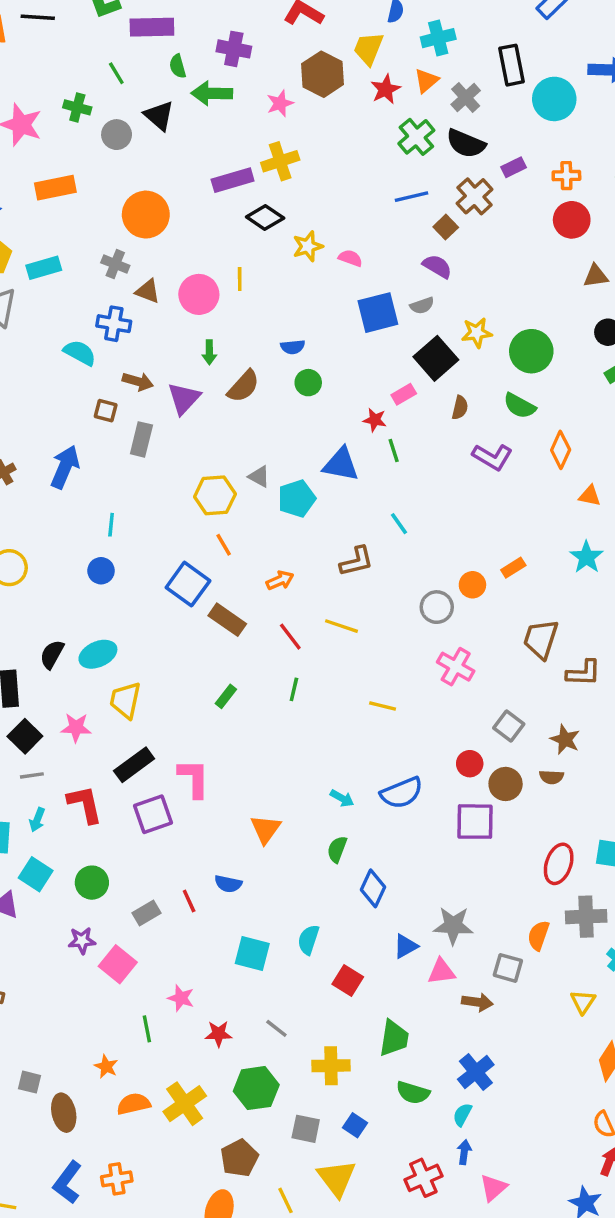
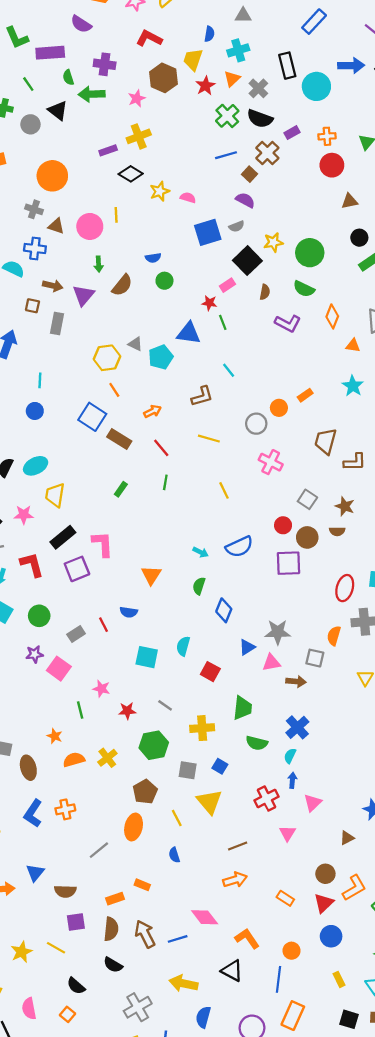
purple rectangle: (233, 180) -> (108, 150), size x0.7
yellow line: (341, 626) -> (209, 439), moved
yellow line: (383, 706) -> (224, 490), turned 54
yellow cross: (185, 1104) -> (107, 758), size x0.7

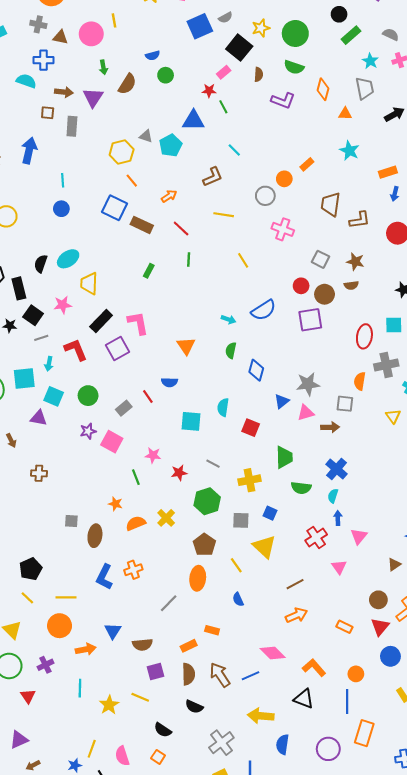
brown ellipse: (28, 768) -> (95, 536), turned 30

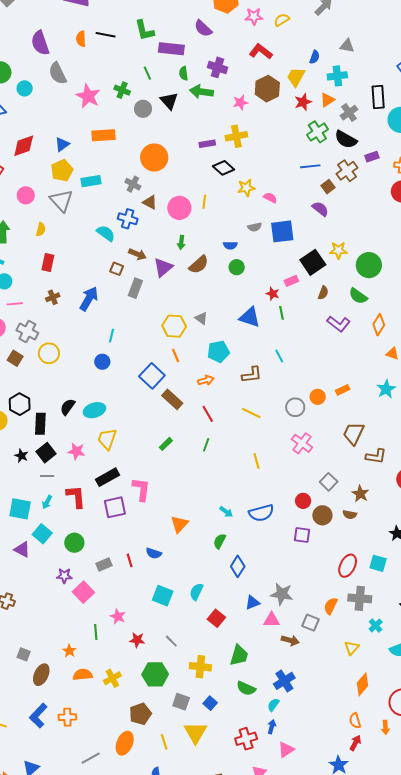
gray semicircle: (225, 18) -> (255, 227), moved
cyan pentagon: (171, 145) -> (218, 352), moved
purple square: (310, 320) -> (302, 535), size x0.7

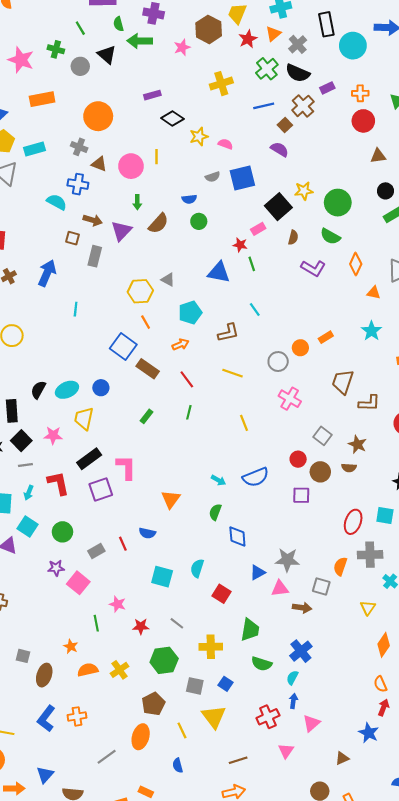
yellow cross: (236, 136) -> (221, 84), moved
blue circle: (102, 362) -> (101, 388), moved
blue diamond: (238, 566) -> (237, 536), turned -30

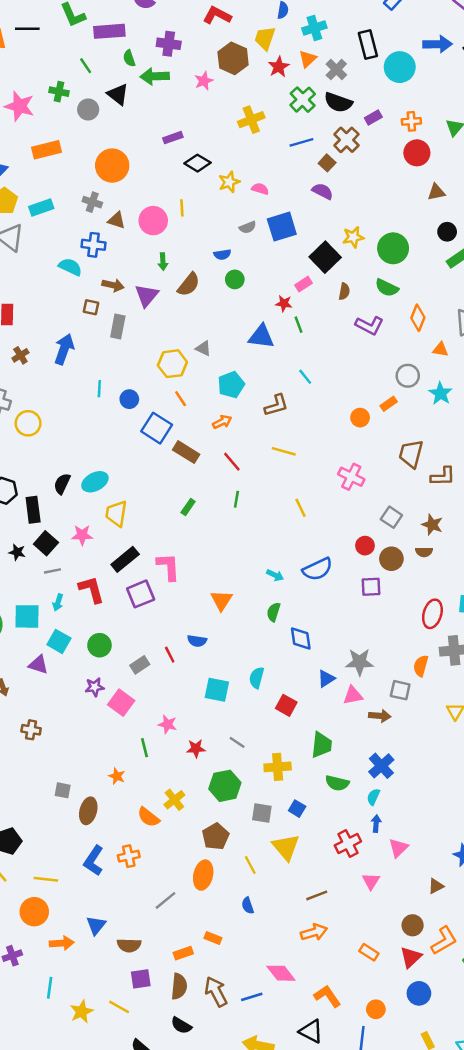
gray circle: (278, 362) -> (408, 376), moved
blue circle: (101, 388) -> (129, 399), moved
orange semicircle: (88, 670) -> (149, 817), moved, turned -126

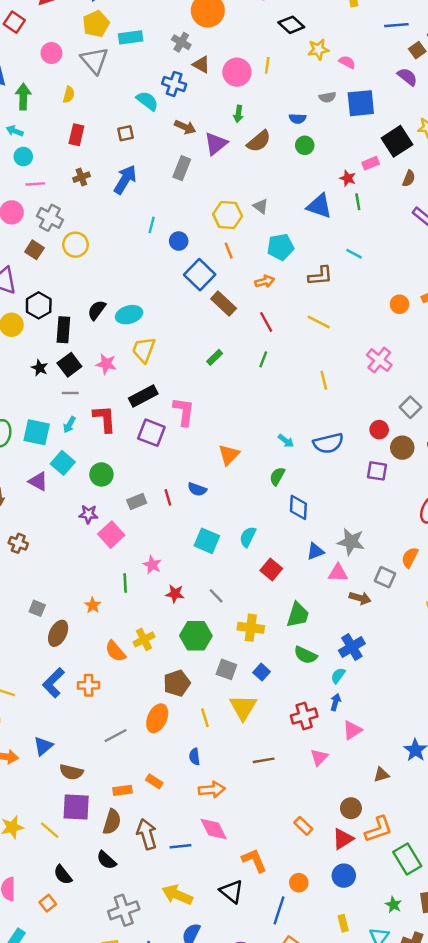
brown square: (91, 307) -> (126, 133), moved, turned -35
cyan line: (305, 377) -> (354, 254), turned -35
purple square: (141, 594) -> (151, 433), turned 32
orange arrow: (314, 932) -> (212, 790), moved
purple square: (141, 979) -> (76, 807), size x1.4

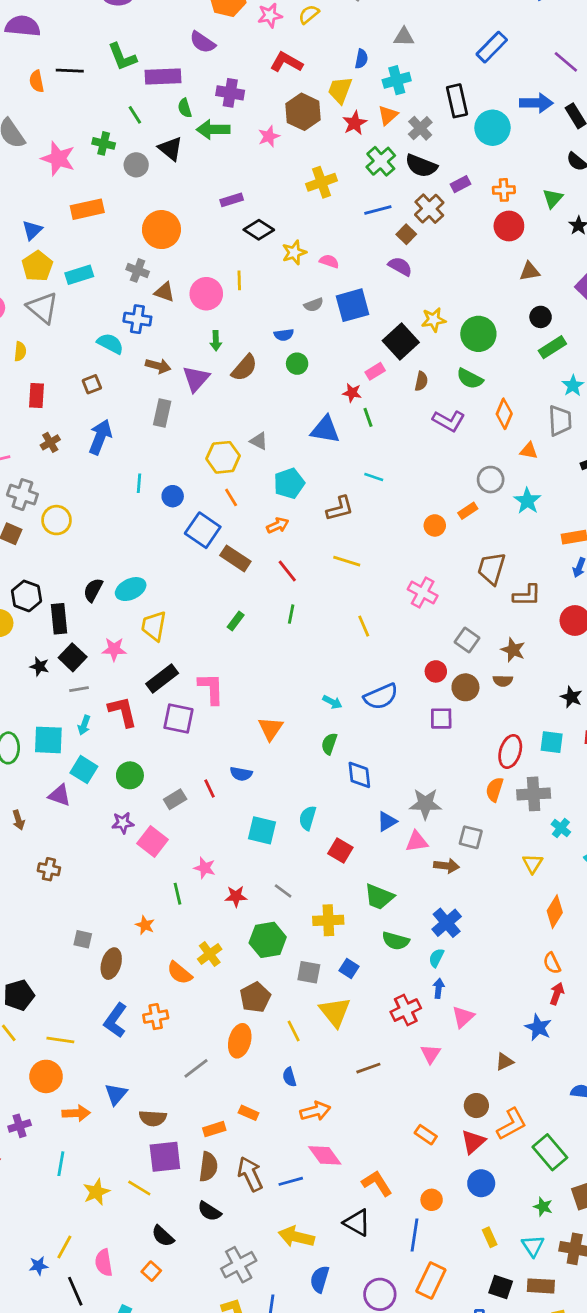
orange semicircle: (410, 557) -> (495, 789), moved
green trapezoid: (298, 615) -> (379, 897), turned 104

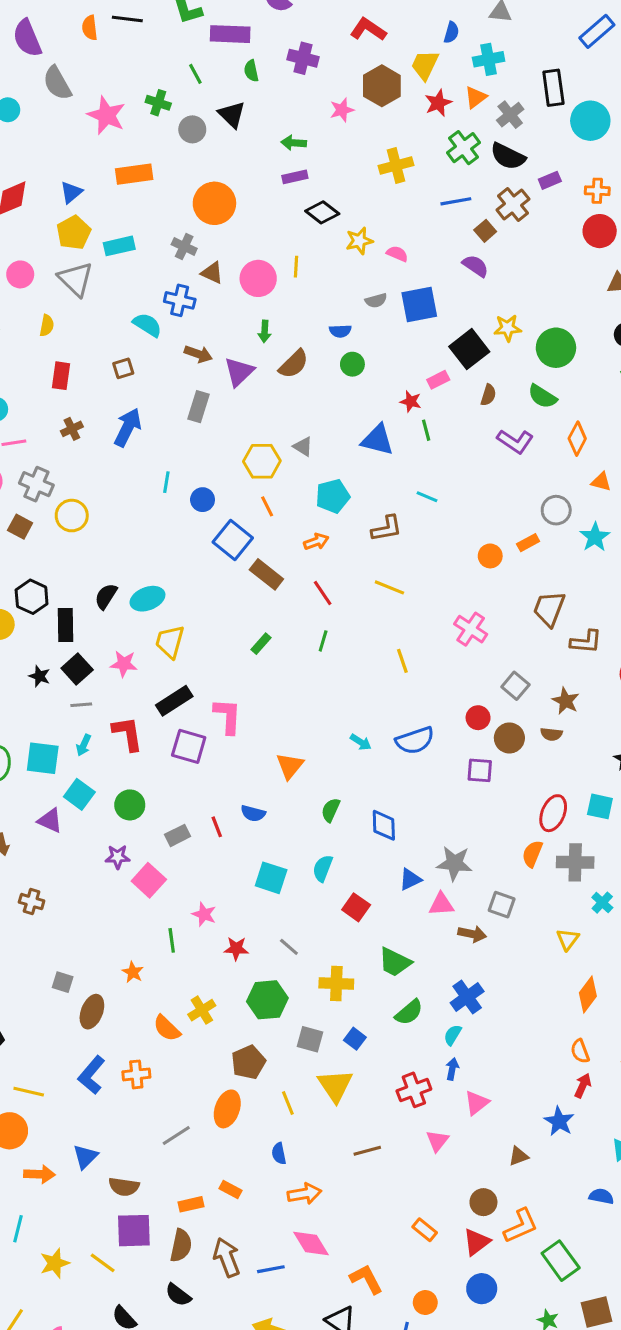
green arrow: (213, 129) -> (294, 143), moved, size x0.7
green semicircle: (329, 744) -> (331, 810), moved
green semicircle: (396, 941) -> (409, 1012), turned -60

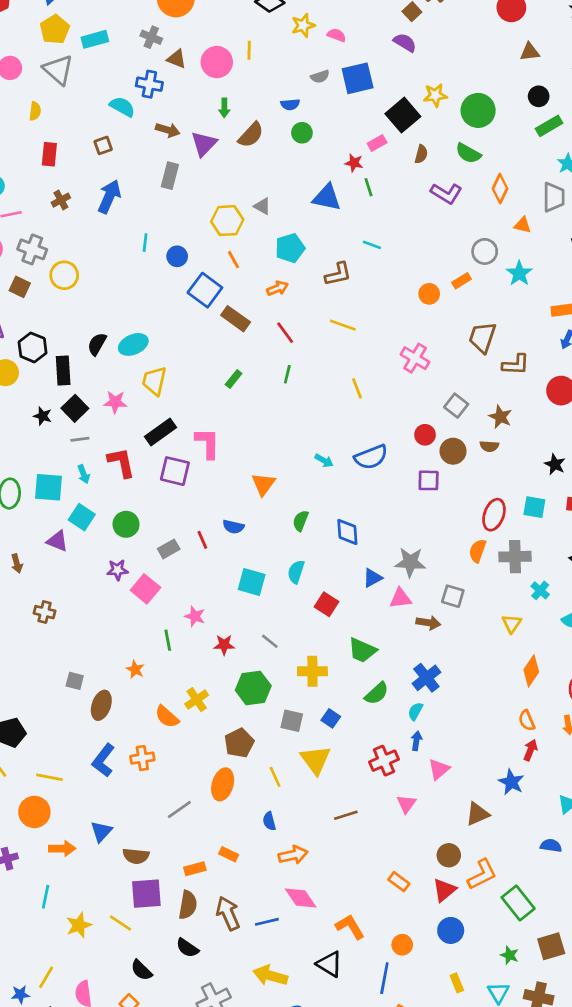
cyan arrow: (84, 745) -> (84, 474), turned -42
brown triangle: (518, 1156) -> (477, 814), size x1.4

